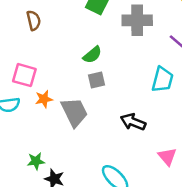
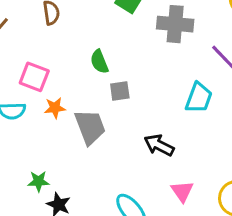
green semicircle: (92, 55) -> (99, 62), moved, turned 102
pink triangle: (167, 157) -> (182, 191), moved

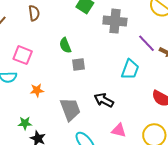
orange star: (55, 108) -> (37, 90), moved
gray trapezoid: (90, 127) -> (70, 109), moved
pink triangle: (182, 191) -> (119, 130), turned -42

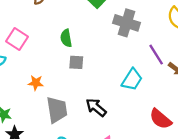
orange star: (37, 90) -> (36, 83), moved

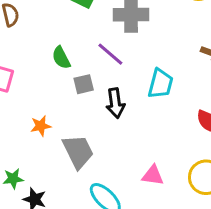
purple line: (156, 55) -> (110, 54), moved
black arrow: (96, 107) -> (115, 103), moved, turned -120

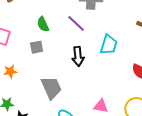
gray square: (84, 84) -> (37, 47), moved
orange star: (41, 126) -> (10, 71), moved

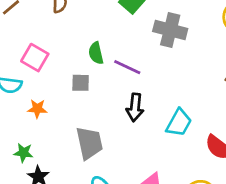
purple line: (76, 23) -> (127, 67), moved, turned -30
cyan trapezoid: (109, 45) -> (179, 123), moved

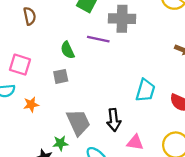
purple line: (127, 67) -> (98, 39), moved
black arrow: (135, 107) -> (114, 120), moved
green star: (23, 153) -> (60, 143), moved

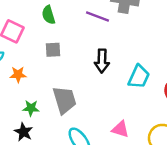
green semicircle: (68, 50) -> (48, 15), moved
black arrow: (114, 120) -> (102, 61), moved
green star: (60, 143) -> (31, 108), moved

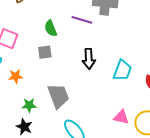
green semicircle: (48, 15) -> (51, 28), moved
pink triangle: (120, 129) -> (121, 117), moved

